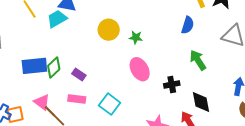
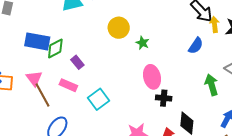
green arrow: (198, 60) -> (212, 85), moved
pink ellipse: (140, 69) -> (152, 77), moved

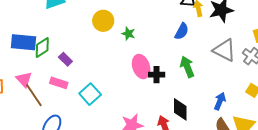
green arrow: (212, 85) -> (187, 67), moved
black cross: (164, 98) -> (157, 75), moved

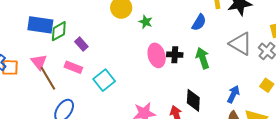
black cross: (157, 75) -> (175, 55), moved

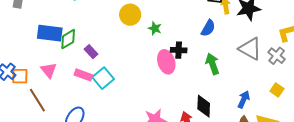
black cross: (175, 55) -> (179, 50), moved
brown line: (48, 78) -> (37, 100), moved
cyan square: (104, 80) -> (103, 78), moved

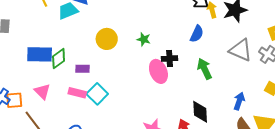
yellow circle: (130, 15) -> (107, 39), moved
purple rectangle: (91, 52) -> (82, 69), turned -40

